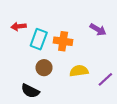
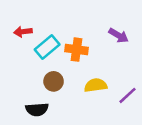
cyan rectangle: (39, 39) -> (47, 47), turned 30
black semicircle: (30, 91) -> (37, 109), turned -30

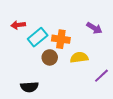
brown circle: (54, 81) -> (50, 57), moved
yellow semicircle: (96, 85) -> (79, 57), moved

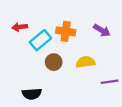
orange cross: (61, 39) -> (66, 31), moved
purple line: (101, 76) -> (110, 82), turned 35

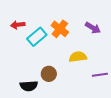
orange cross: (66, 31) -> (60, 29), turned 30
brown circle: (54, 62) -> (49, 74), moved

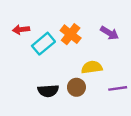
brown circle: (49, 74) -> (76, 87), moved
black semicircle: (29, 86) -> (48, 91), moved

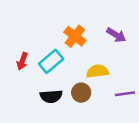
red arrow: (21, 29) -> (22, 61), moved, turned -63
cyan rectangle: (43, 44) -> (51, 61), moved

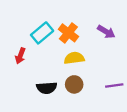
cyan rectangle: (51, 61) -> (42, 33), moved
yellow semicircle: (97, 71) -> (74, 58), moved

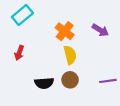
cyan rectangle: (42, 33) -> (22, 15), moved
yellow semicircle: (74, 58) -> (70, 55), turned 84

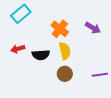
red arrow: (19, 53) -> (18, 49), turned 56
black semicircle: (44, 83) -> (41, 55), moved

